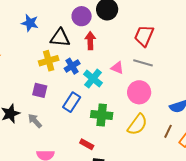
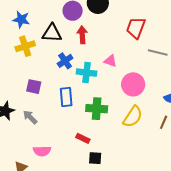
yellow cross: (49, 61) -> (25, 46), moved
gray line: (143, 63) -> (158, 52), moved
cyan cross: (93, 79) -> (87, 73), turned -30
blue rectangle: (72, 102) -> (66, 97), turned -36

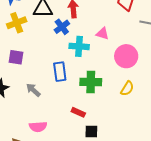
blue cross: (65, 61) -> (62, 27), moved
purple square: (34, 87) -> (16, 57), moved
gray arrow: (30, 117) -> (33, 90), moved
yellow semicircle: (133, 117) -> (127, 88), size x0.7

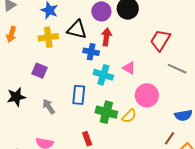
blue cross: (62, 27) -> (91, 52), turned 35
yellow semicircle: (127, 88) -> (129, 116), moved
red rectangle: (78, 112) -> (87, 139), turned 32

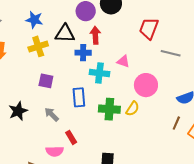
purple square: (39, 71) -> (46, 81), moved
red rectangle: (87, 139) -> (71, 137), moved

